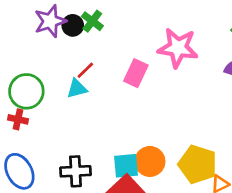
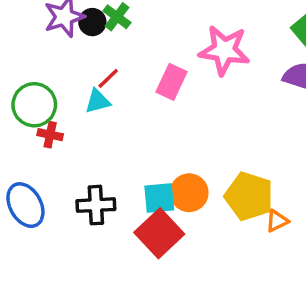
red cross: (18, 119) -> (50, 135), moved

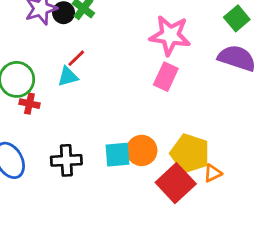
pink rectangle: (172, 82) -> (166, 77), moved
red square: (159, 233) -> (176, 183), moved

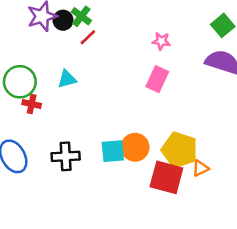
pink star: (170, 35) -> (161, 41), size x0.5
red line: (76, 58) -> (88, 37), moved
red square: (176, 183) -> (166, 177), turned -32

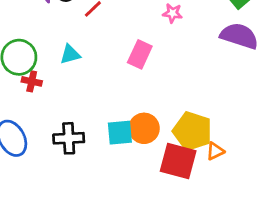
pink rectangle: (157, 79) -> (140, 54), moved

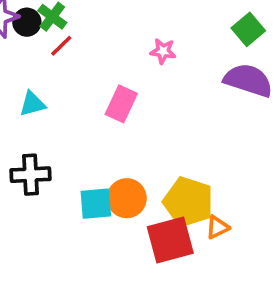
black cross: (69, 138) -> (30, 175), moved
red square: (178, 161) -> (170, 240), turned -30

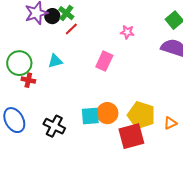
black cross: (30, 175) -> (54, 126), moved, turned 30
orange triangle: (217, 227) -> (170, 123), moved

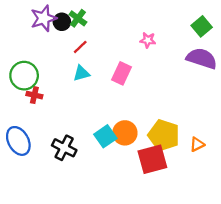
red line: (71, 29) -> (80, 47), moved
cyan triangle: (55, 61) -> (81, 73), moved
cyan square: (90, 116) -> (105, 136), turned -30

